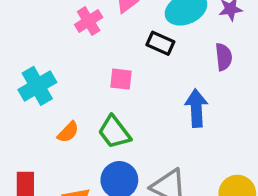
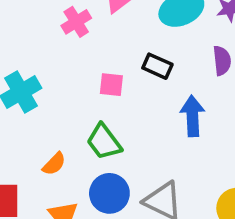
black rectangle: (160, 43) -> (157, 66), moved
orange semicircle: (68, 132) -> (54, 164), moved

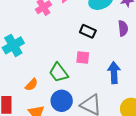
pink square: (111, 85) -> (83, 57), moved
blue arrow: (192, 116) -> (114, 73), moved

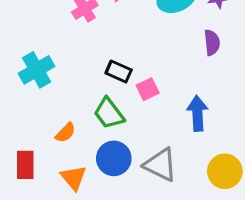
black rectangle: (88, 31) -> (119, 71), moved
pink square: (83, 57) -> (148, 89), turned -32

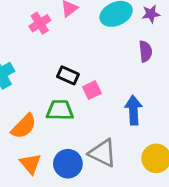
green trapezoid: (109, 113) -> (60, 110), turned 128
orange semicircle: (65, 133) -> (24, 126), size x1.5
blue circle: (114, 158) -> (68, 164), moved

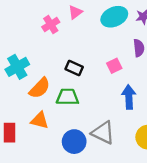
pink square: (92, 90) -> (114, 66), moved
orange semicircle: (24, 126) -> (40, 88), moved
orange triangle: (30, 164) -> (40, 120), moved, turned -36

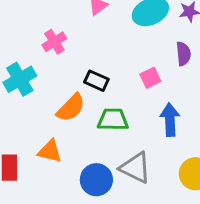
pink cross: (51, 25) -> (54, 42), moved
orange semicircle: (40, 88) -> (71, 108), moved
green trapezoid: (67, 97) -> (113, 120), moved

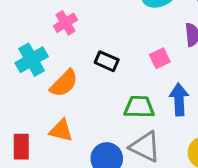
orange semicircle: (71, 108) -> (64, 83), moved
green trapezoid: (113, 120) -> (139, 107), moved

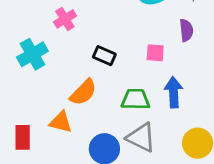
pink square: (160, 58) -> (155, 53), turned 30
orange semicircle: (64, 83) -> (83, 92), moved

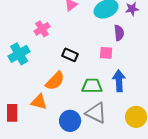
purple semicircle: (186, 30) -> (119, 33), moved

